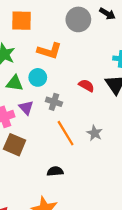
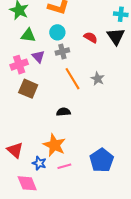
cyan circle: (38, 77) -> (57, 32), moved
gray cross: (54, 102) -> (62, 51), turned -32

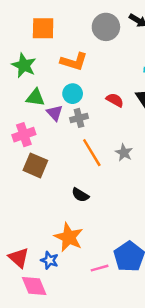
purple triangle: (38, 57) -> (55, 113), moved
black semicircle: (63, 112) -> (80, 195), turned -144
red triangle: (15, 150) -> (19, 258), moved
pink line: (64, 166) -> (100, 268), moved

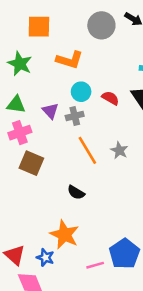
cyan circle: (73, 94) -> (81, 92), moved
green triangle: (35, 97) -> (16, 104), moved

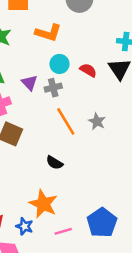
pink line: (95, 265) -> (63, 231), moved

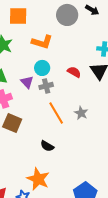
cyan circle: (59, 64) -> (42, 68), moved

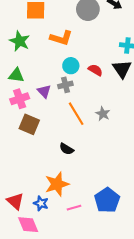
cyan circle: (42, 68) -> (71, 66), moved
purple triangle: (27, 82) -> (44, 91), moved
orange star: (38, 179) -> (57, 184), turned 30

